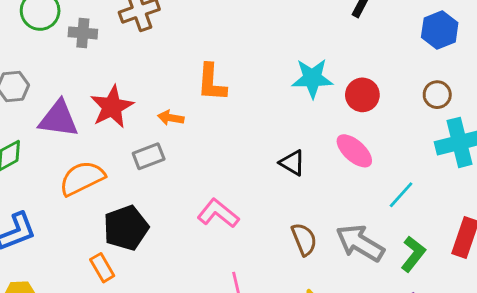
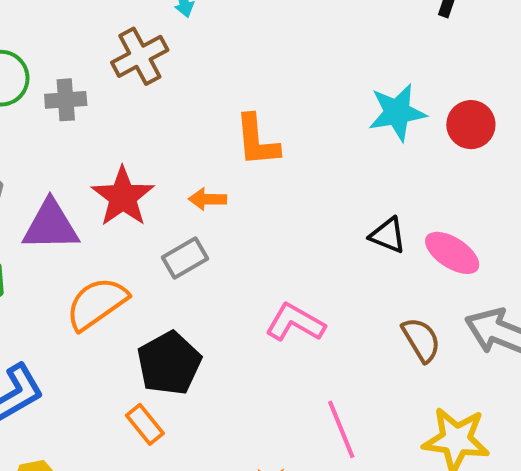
pink ellipse: (354, 151) -> (452, 253), moved

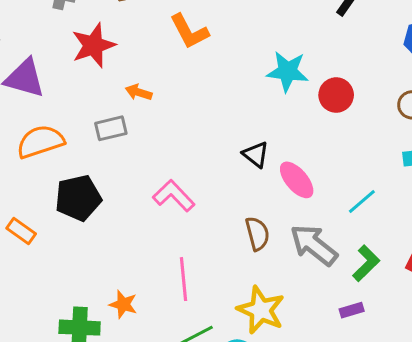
orange L-shape: (257, 141) -> (189, 31), moved, turned -39
red star: (123, 197) -> (93, 45), moved
orange rectangle: (145, 424) -> (21, 231), moved, turned -32

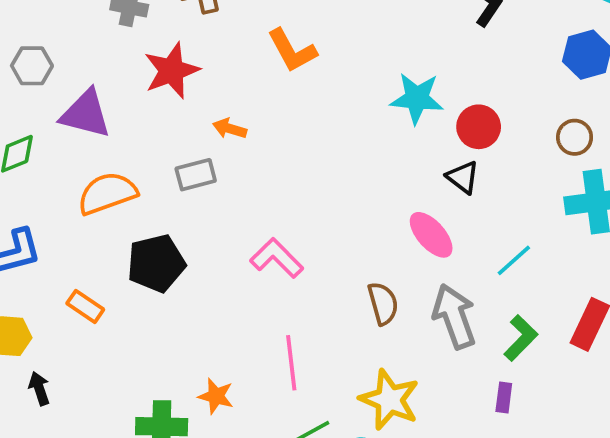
black triangle: (256, 154) -> (463, 177), moved
gray arrow: (314, 245) -> (454, 316), turned 33
purple rectangle: (352, 310) -> (504, 397), turned -65

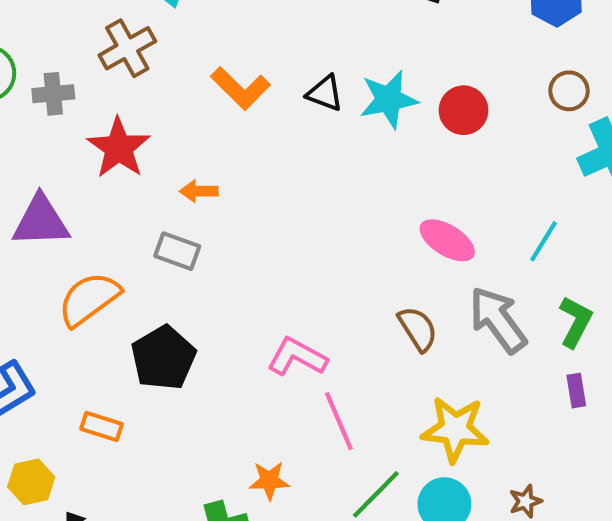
gray rectangle: (196, 175) -> (177, 251), turned 51
black triangle: (463, 177) -> (325, 93), moved
pink L-shape: (277, 258) -> (297, 357), moved

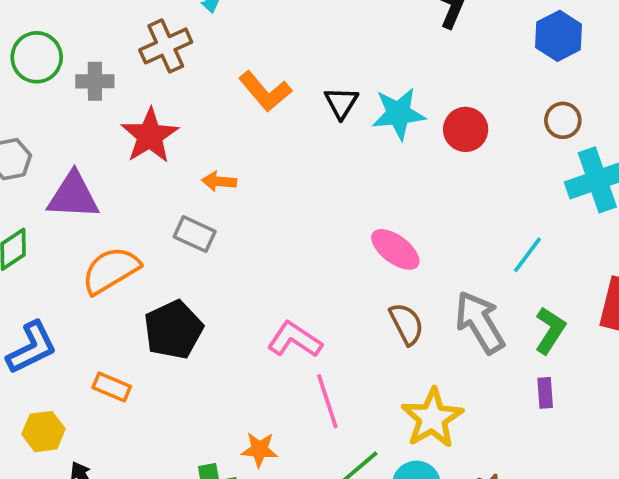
black triangle: (325, 93) -> (341, 103), turned 36
pink ellipse: (447, 240) -> (395, 249), moved
yellow star: (455, 429) -> (432, 418), turned 30

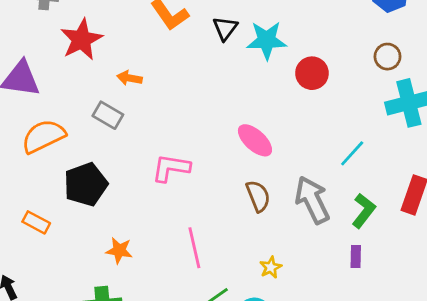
red circle: (466, 129) -> (312, 73), moved
pink L-shape: (295, 340) -> (171, 168), moved, turned -30
yellow star: (432, 418) -> (271, 267), size x0.5
orange star: (259, 450) -> (119, 251), moved

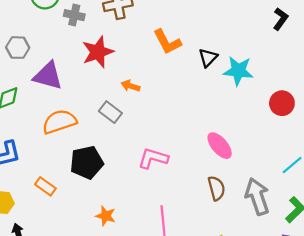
red circle: (312, 73) -> (282, 103), moved

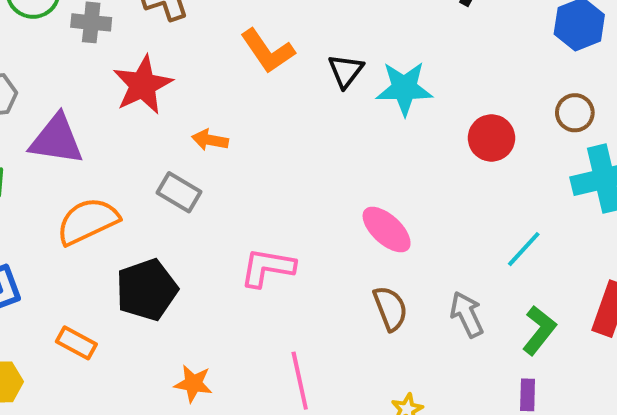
gray arrow: (257, 196) -> (467, 314), size x0.7

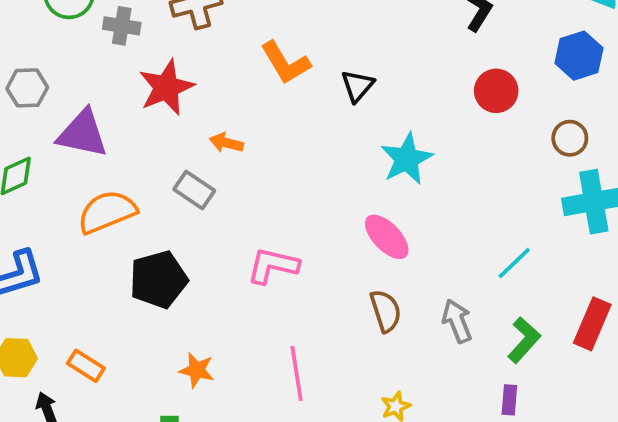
cyan star: (404, 88) -> (407, 159), moved, turned -30
red circle: (491, 138) -> (496, 91), moved
orange rectangle: (76, 343) -> (86, 366), moved

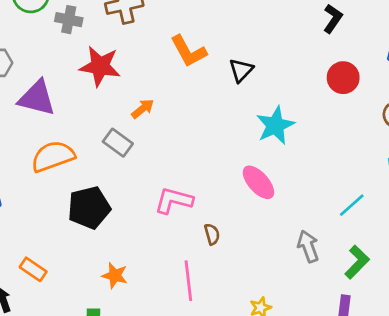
red star: (166, 87) -> (100, 66), turned 30
orange arrow: (226, 143) -> (143, 109), turned 125
brown semicircle: (386, 311) -> (212, 234), moved, size x0.7

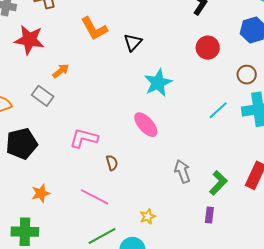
cyan line: (352, 205) -> (218, 110), moved
orange star: (115, 276) -> (41, 193), turned -30
pink line: (188, 281) -> (95, 197), turned -56

